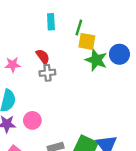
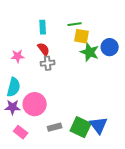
cyan rectangle: (51, 22) -> (43, 27), moved
green line: (79, 28) -> (75, 24), turned 64
pink circle: (32, 120) -> (35, 104), size x1.5

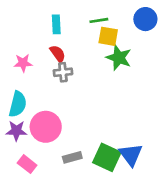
blue circle: (110, 47) -> (145, 19), moved

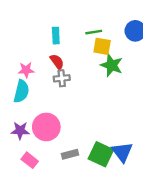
cyan semicircle: (18, 104) -> (21, 91), moved

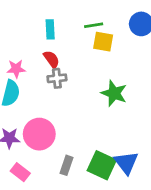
green star: (112, 65) -> (114, 93), moved
gray rectangle: (70, 154) -> (66, 165), turned -56

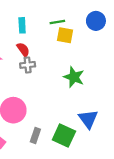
blue triangle: (126, 163) -> (88, 119), moved

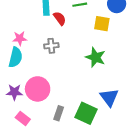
yellow square: (65, 35) -> (102, 24), moved
red semicircle: (23, 50) -> (60, 18), moved

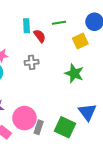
yellow square: (102, 24) -> (80, 41), turned -35
pink circle: (38, 89) -> (24, 118), moved

